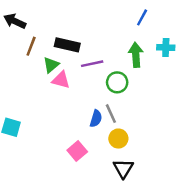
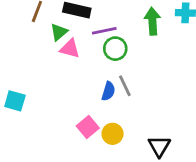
green circle: (117, 82) -> (115, 49), moved
yellow circle: (118, 139) -> (113, 134), moved
black triangle: (123, 168) -> (159, 146), moved

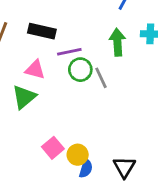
green triangle: (59, 32) -> (24, 97), moved, size x1.4
gray line: (125, 86) -> (101, 78), moved
blue semicircle: (108, 91) -> (86, 168), moved

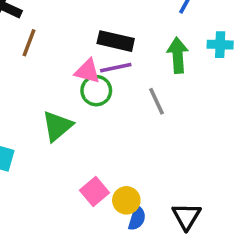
black rectangle: (42, 31) -> (116, 41), moved
pink triangle: (35, 70) -> (87, 71), moved
green circle: (80, 70) -> (96, 91), moved

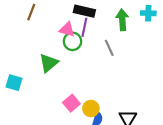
purple line: (116, 68) -> (84, 27), turned -66

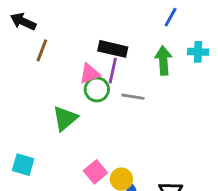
pink triangle: (67, 29) -> (90, 74), turned -35
gray line: (109, 48) -> (133, 97), moved, turned -56
cyan square: (14, 83) -> (23, 165), moved

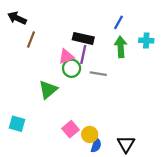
blue line: (171, 17) -> (119, 22), moved

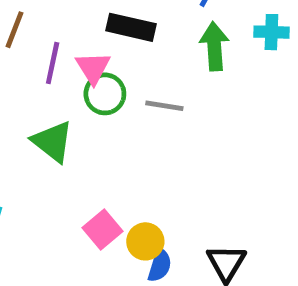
purple line: (83, 54) -> (53, 63), moved
pink triangle: (66, 57) -> (93, 68), turned -42
green triangle: (48, 90) -> (53, 142), turned -42

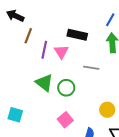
green circle: (105, 94) -> (66, 88), moved
yellow circle: (145, 241) -> (107, 110), moved

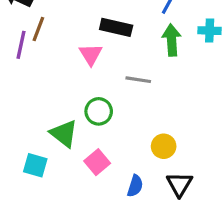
purple line: (44, 50) -> (21, 45), moved
green triangle: (44, 83) -> (64, 134), moved
cyan square: (15, 115) -> (35, 165), moved

